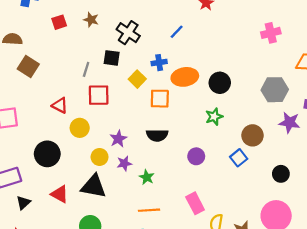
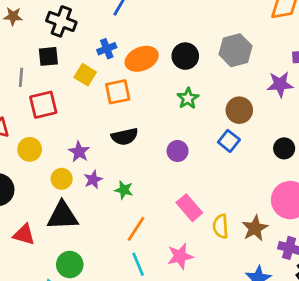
gray hexagon: (275, 90) -> (236, 50), moved
orange line: (149, 210) -> (136, 229), turned -40

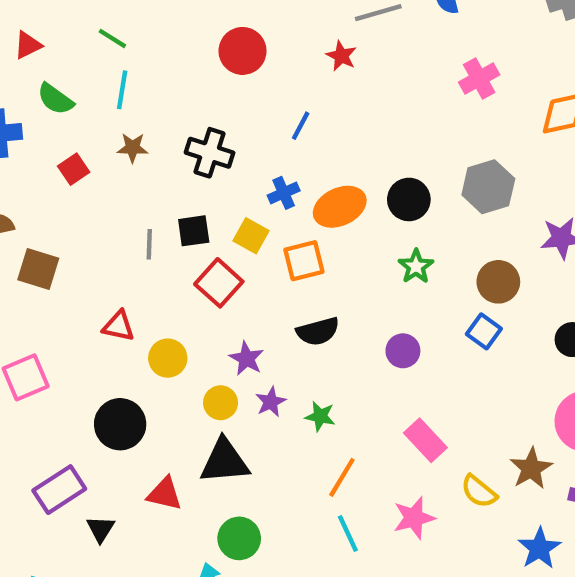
black square: (48, 56) -> (194, 231), moved
red square: (43, 105) -> (219, 283), moved, turned -32
yellow semicircle: (221, 226) -> (479, 491), moved, turned -45

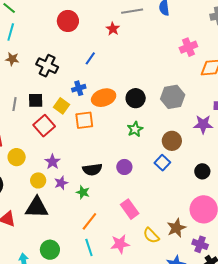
pink cross: (479, 79) -> (188, 47), moved
black semicircle: (318, 331) -> (92, 169), moved
green circle: (239, 538) -> (50, 250), moved

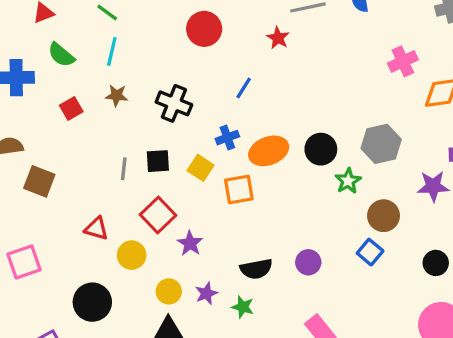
red square: (44, 126) -> (158, 215), moved
green star: (135, 129) -> (348, 181), moved
purple star: (52, 162) -> (190, 243), moved

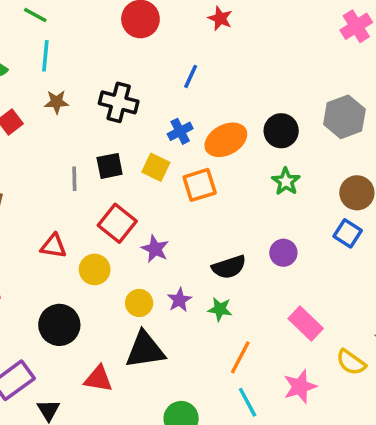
green star: (348, 181) -> (286, 181), moved

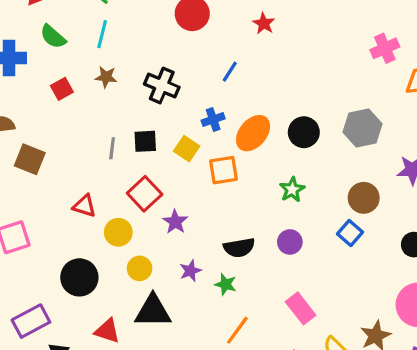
orange ellipse: (226, 140) -> (253, 133), turned -30
green star: (286, 181) -> (292, 190), moved
yellow circle: (139, 303) -> (140, 268), moved

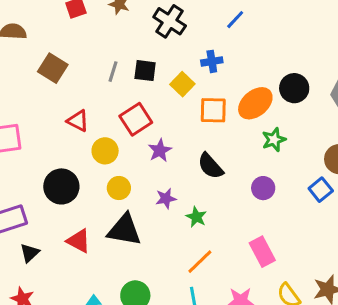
orange ellipse: (253, 133) -> (255, 103), moved
brown square: (30, 159) -> (53, 68), moved
black semicircle: (239, 248) -> (210, 166), moved, turned 48

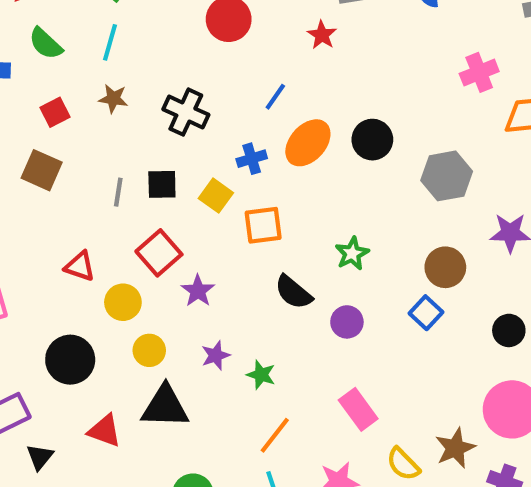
brown square: (53, 68) -> (42, 170), moved
black circle: (294, 88) -> (372, 140), moved
orange ellipse: (255, 103) -> (308, 143), moved
black semicircle: (210, 166) -> (293, 292), moved

